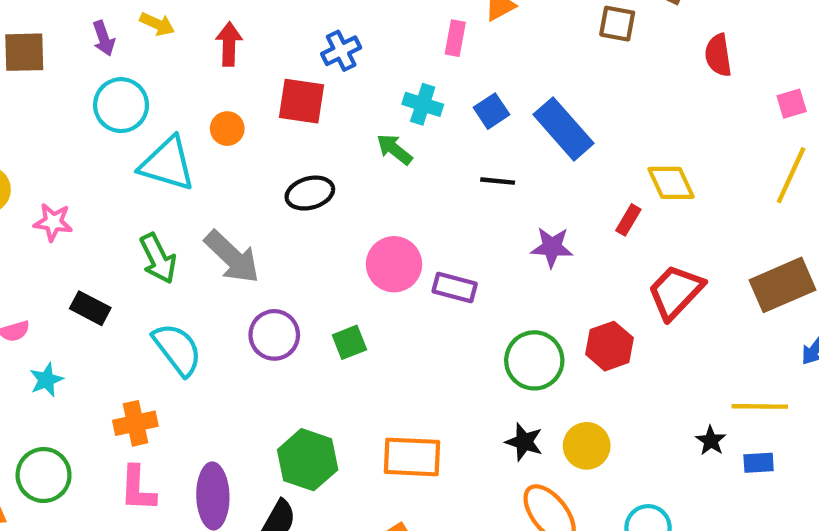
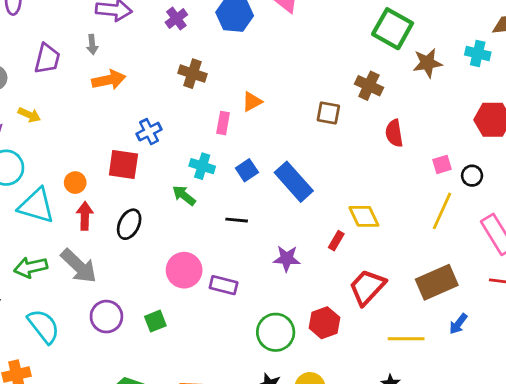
red arrow: (229, 44) -> (85, 216), moved
black line: (498, 181) -> (237, 220), moved
black ellipse: (310, 193) -> (129, 224), turned -48
green arrow: (158, 258) -> (31, 267), turned 104
yellow line: (760, 406) -> (406, 339), moved

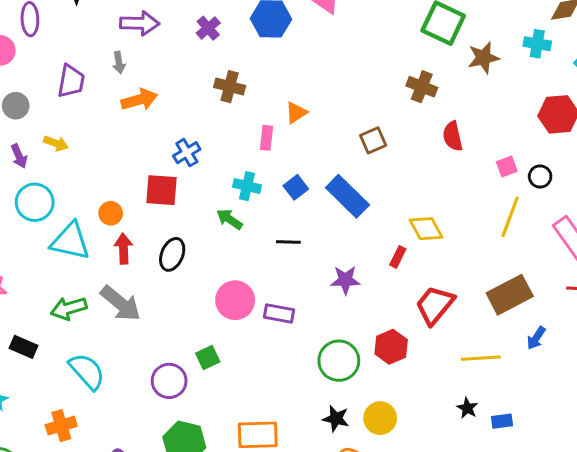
brown square: (328, 113) -> (373, 140), moved, turned -30
purple circle: (106, 317) -> (169, 381), moved

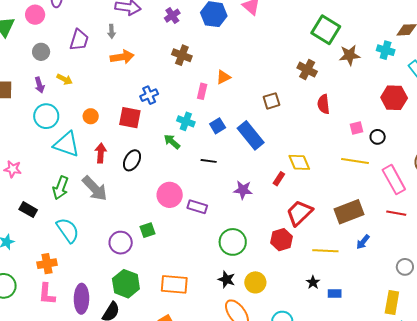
orange circle: (111, 213) -> (91, 116), moved
yellow line: (510, 217) -> (355, 161), turned 72
green arrow: (69, 308) -> (61, 188), turned -60
red hexagon: (391, 347) -> (282, 240), moved

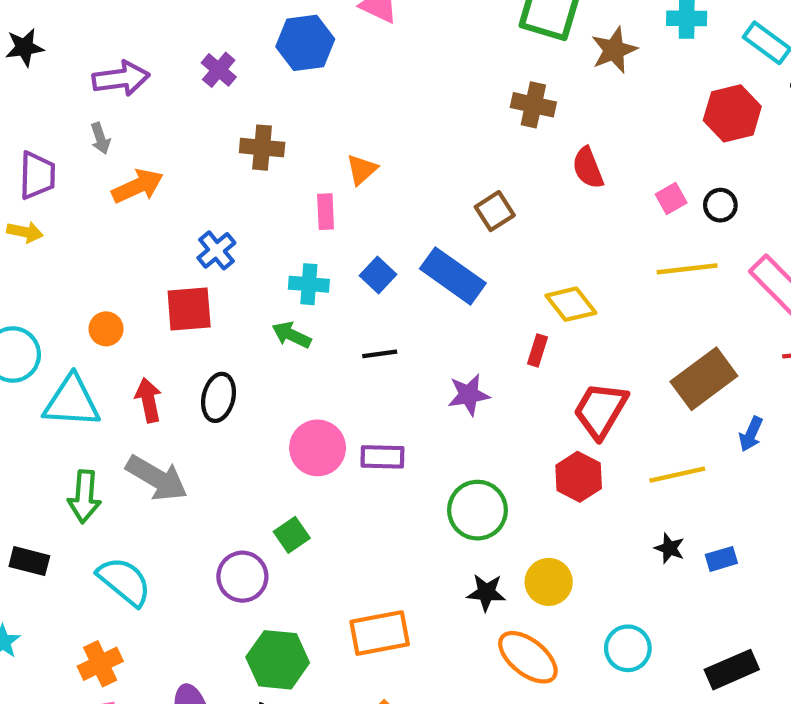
yellow arrow: (64, 79) -> (25, 232), moved
brown square: (271, 101) -> (495, 211), moved

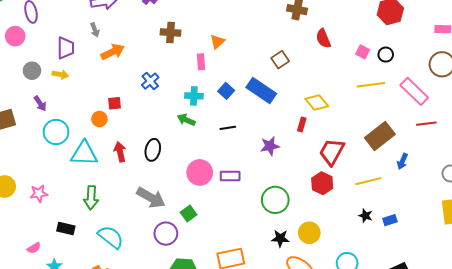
pink square: (671, 199) -> (363, 52), turned -32
red square: (189, 309) -> (114, 103), moved, size x0.6
gray arrow: (157, 478) -> (151, 198), moved

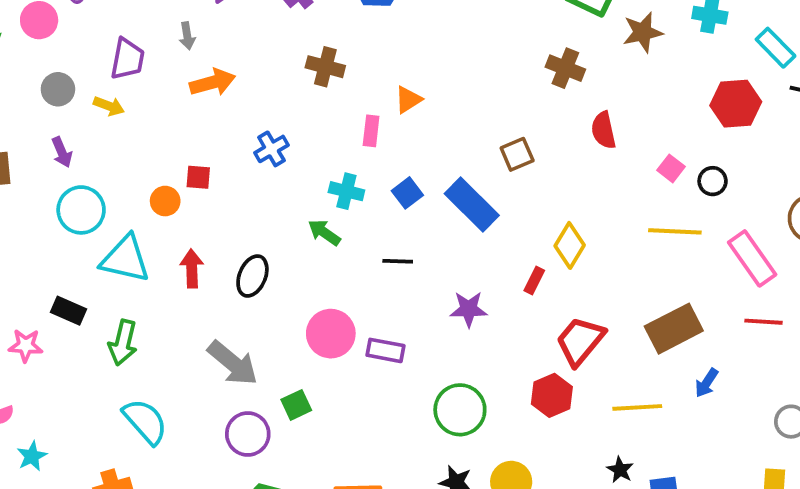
yellow diamond: (317, 103) -> (570, 245), turned 60
pink star: (39, 194) -> (26, 345), moved
black rectangle: (66, 229) -> (69, 311), moved

